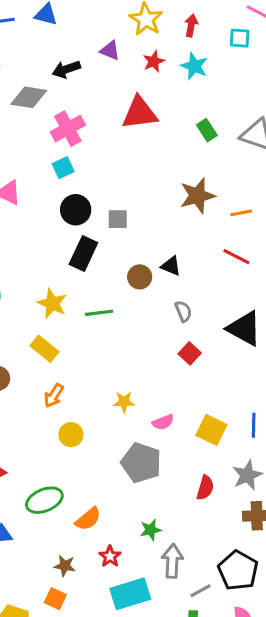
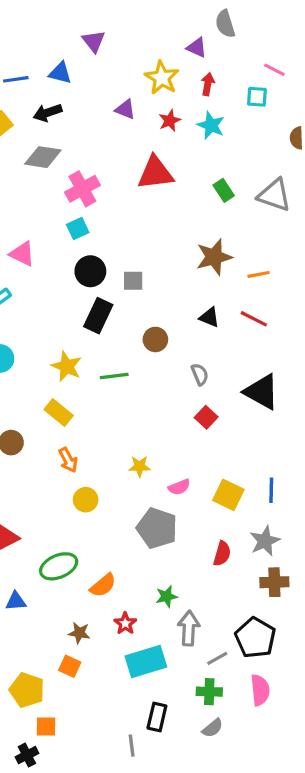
black arrow: (66, 69) -> (48, 113), moved
black triangle: (171, 266) -> (209, 317), moved
orange arrow: (54, 396) -> (68, 460), turned -60

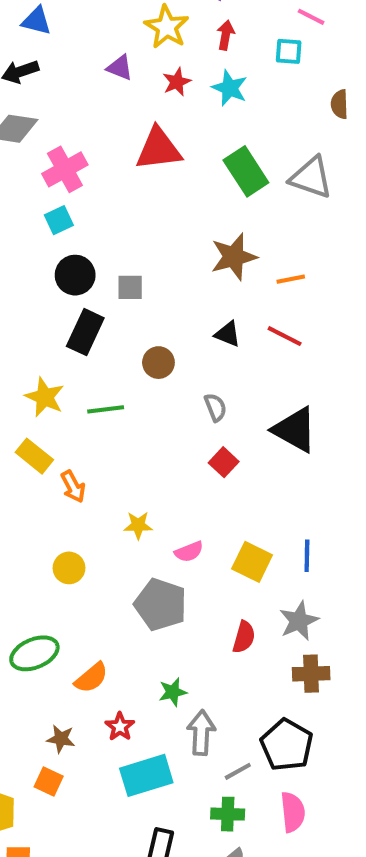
green rectangle: (224, 190) -> (246, 171), size x1.6
orange arrow: (68, 460) -> (73, 487), moved

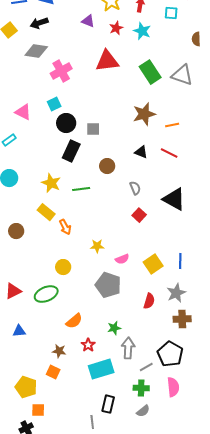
cyan square: (59, 220) -> (54, 104), moved
yellow square: (252, 562) -> (153, 264), turned 30
green ellipse: (34, 653) -> (46, 294), moved

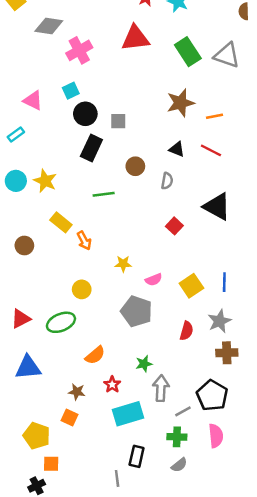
yellow star: (51, 183) -> (45, 181), moved
gray semicircle: (135, 188) -> (167, 181), moved, turned 32
blue triangle: (19, 331) -> (28, 367), size x1.6

